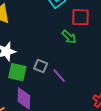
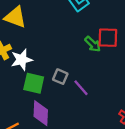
red square: (80, 17) -> (108, 38), moved

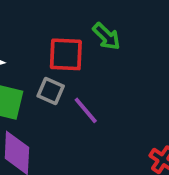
red square: (108, 38) -> (66, 54), moved

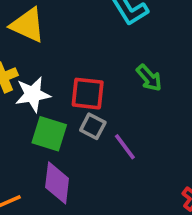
red square: (66, 54) -> (88, 94), moved

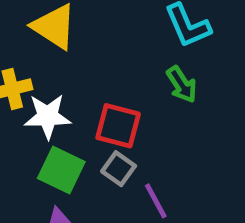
green arrow: (149, 78) -> (182, 84), moved

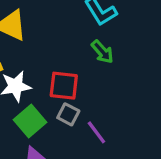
green square: (61, 170) -> (30, 121), turned 32

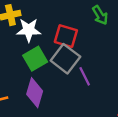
gray square: (68, 114) -> (65, 59), size x1.6

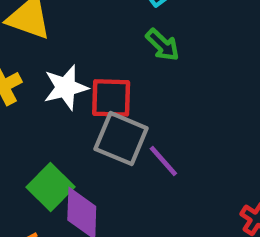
white star: (29, 30) -> (66, 88), moved
green square: (35, 59) -> (51, 187), moved

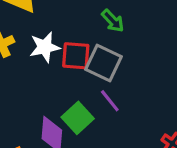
gray square: (121, 139) -> (103, 63), moved
green square: (51, 187) -> (78, 118), moved

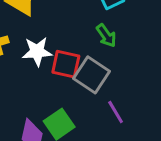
purple line: (110, 101) -> (116, 112), moved

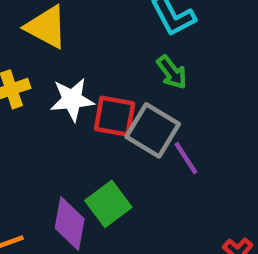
purple line: (116, 112) -> (186, 158), moved

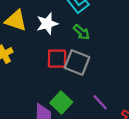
white star: (72, 100) -> (47, 24), moved
purple line: (186, 158) -> (100, 102), moved

